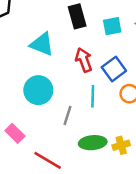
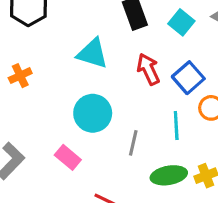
cyan square: (112, 26) -> (181, 22), turned -36
cyan line: (93, 96) -> (176, 126), moved
pink rectangle: (15, 133) -> (68, 157), moved

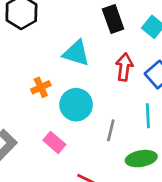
red arrow: (148, 69) -> (124, 67), turned 32
orange cross: (20, 76) -> (41, 87), moved

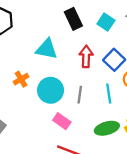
gray line: (111, 130) -> (80, 95), moved
pink rectangle: (54, 142) -> (62, 121), moved

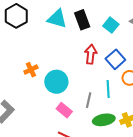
cyan triangle: (47, 49) -> (57, 19), moved
gray line: (80, 95) -> (89, 100), moved

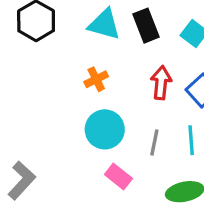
orange cross: (31, 70) -> (96, 79), moved
gray line: (89, 100) -> (154, 142), moved

